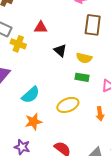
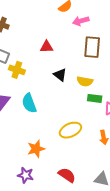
red triangle: (41, 27) -> (46, 47), moved
green rectangle: (82, 77) -> (95, 98), moved
cyan semicircle: (31, 95) -> (29, 103), moved, turned 114

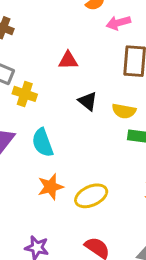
yellow ellipse: (70, 130) -> (91, 196), moved
orange star: (36, 149) -> (51, 187), moved

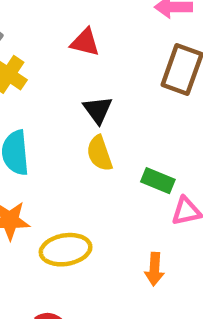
yellow semicircle: (124, 111) -> (100, 153), moved, turned 45

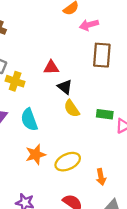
red triangle: (85, 42) -> (51, 67), moved
orange arrow: (154, 269) -> (101, 177), moved

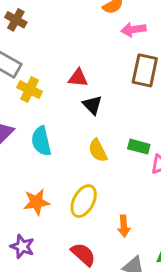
yellow semicircle: (72, 109) -> (98, 151), moved
orange star: (36, 154) -> (36, 202), moved
yellow ellipse: (68, 162) -> (84, 201), turned -45

